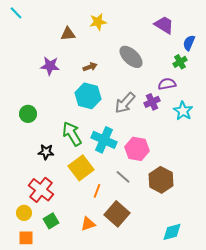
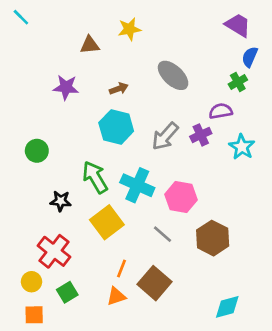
purple trapezoid: (164, 25) -> (238, 25), moved
orange line: (97, 191) -> (121, 268), moved

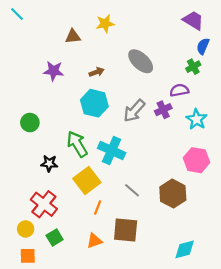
pink hexagon: (181, 197) -> (196, 160), moved
orange line: (121, 268) -> (98, 207), moved
brown square: (155, 283) -> (126, 230), turned -36

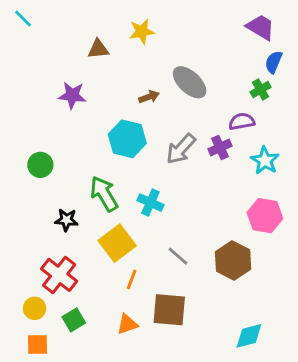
brown arrow: (97, 72) -> (149, 97), moved
cyan cross: (112, 150) -> (150, 203), size x0.7

